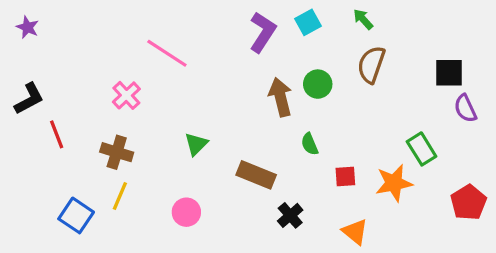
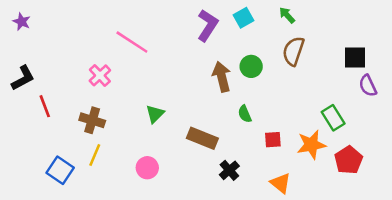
red pentagon: (469, 202) -> (349, 160), moved

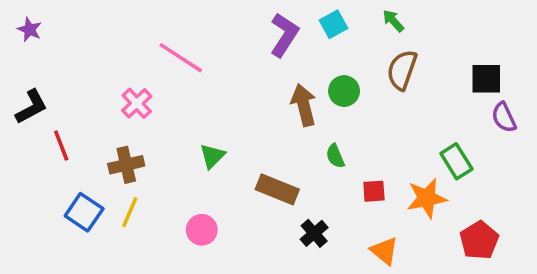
brown cross: (92, 120) -> (126, 165), turned -30
red pentagon: (349, 160) -> (479, 240), moved
blue square: (60, 170) -> (84, 212), moved

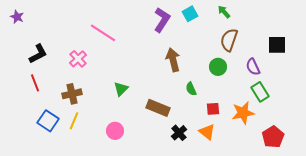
green circle: (344, 91) -> (218, 67), moved
black L-shape: (31, 107) -> (38, 54), moved
purple semicircle: (504, 117) -> (253, 67), moved
orange triangle: (384, 251) -> (207, 132), moved

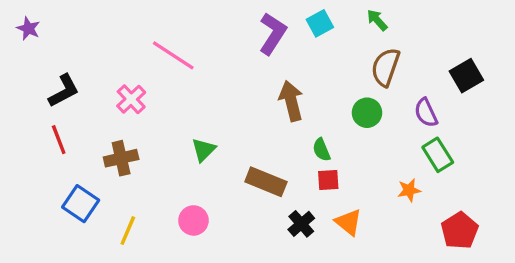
black square: (277, 45) -> (466, 76), turned -30
red square: (213, 109) -> (328, 180), moved
orange star: (243, 113) -> (409, 190), size x0.6
yellow line: (74, 121) -> (128, 231), moved

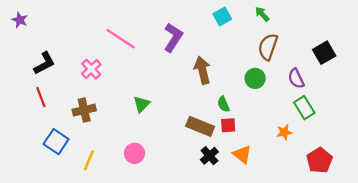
purple L-shape: (273, 34) -> (173, 37), moved
brown rectangle: (266, 182) -> (200, 126), moved

